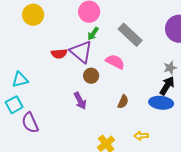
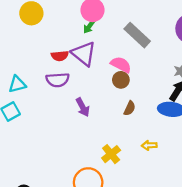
green arrow: (93, 34) -> (89, 26), moved
brown circle: (91, 76) -> (121, 80), moved
purple semicircle: (30, 123) -> (58, 80), moved, turned -70

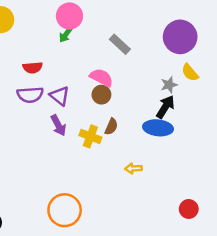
gray rectangle: (137, 35) -> (120, 44), size x0.7
purple triangle: (84, 54) -> (60, 96), moved, size x0.7
yellow cross: (111, 154) -> (90, 136), moved, turned -30

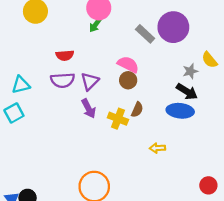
purple circle: (180, 37) -> (173, 27), moved
purple triangle: (60, 96) -> (90, 81), turned 36
black arrow: (165, 107) -> (187, 92), turned 90

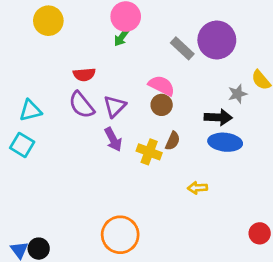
purple semicircle: (63, 80) -> (81, 105), turned 55
black arrow: (187, 92) -> (218, 117), moved, turned -30
cyan square: (14, 113) -> (22, 145), turned -30

